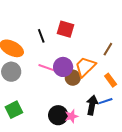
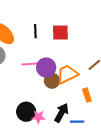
red square: (66, 29) -> (60, 32), turned -36
pink line: (48, 68) -> (32, 64), turned -42
blue line: (106, 101) -> (77, 122), moved

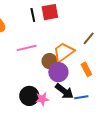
black line: (35, 31) -> (33, 15), moved
purple circle: (46, 67) -> (58, 72), moved
black arrow: (61, 113) -> (64, 91), turned 108

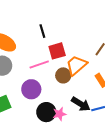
red square: (50, 12) -> (57, 51), moved
purple circle: (58, 72) -> (31, 89), moved

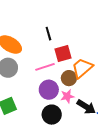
purple circle: (31, 89) -> (49, 90), moved
pink star: (60, 114) -> (67, 96), moved

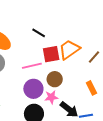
black line: (48, 34) -> (39, 33), turned -48
orange trapezoid: (82, 68) -> (69, 49), moved

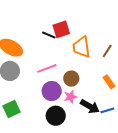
orange trapezoid: (69, 49) -> (82, 47), turned -55
red square: (51, 54) -> (61, 29), moved

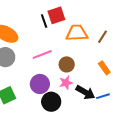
black line: (49, 35) -> (44, 21), turned 48
orange trapezoid: (82, 47) -> (77, 33), turned 95
purple circle: (52, 91) -> (40, 84), moved

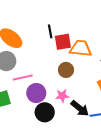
red square: (56, 15) -> (63, 42), moved
pink line: (42, 54) -> (23, 78), moved
brown circle: (67, 64) -> (66, 70), moved

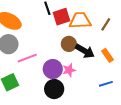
purple circle: (36, 93) -> (53, 69), moved
black arrow: (80, 108) -> (85, 51), moved

